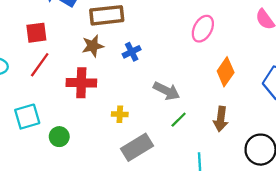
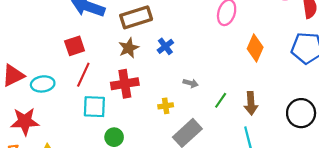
gray arrow: (167, 91) -> (191, 83), moved, size x0.6
cyan square: (27, 117) -> (94, 107), moved, turned 30
brown arrow: (221, 119) -> (251, 103), moved

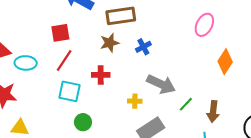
gray arrow: (191, 83) -> (161, 84), size x2.0
red cross: (125, 84) -> (101, 75), size x0.7

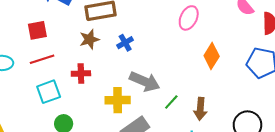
red line: (64, 60) -> (42, 59), turned 40
cyan square: (70, 91) -> (49, 92), turned -30
yellow cross: (135, 101) -> (118, 100), size x1.6

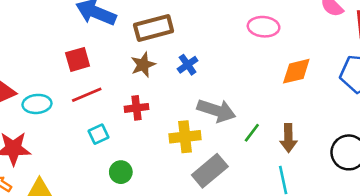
pink ellipse: (189, 18) -> (264, 27), turned 75
orange diamond: (212, 56) -> (296, 71), turned 50
cyan square: (49, 92) -> (99, 134), size x0.7

